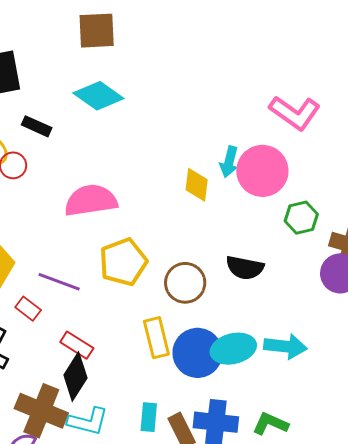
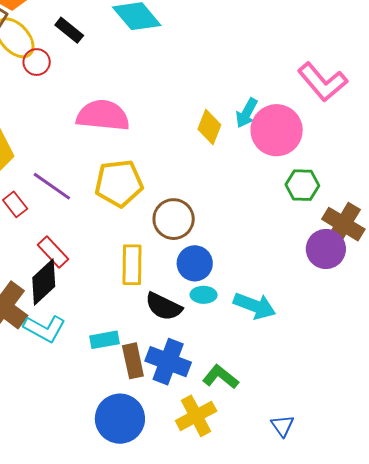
black semicircle: (245, 268) -> (164, 306), moved
cyan ellipse: (233, 349) -> (204, 295), size x0.6
blue circle: (198, 353) -> (195, 263), moved, size x0.7
cyan rectangle: (149, 417) -> (105, 340), turned 60

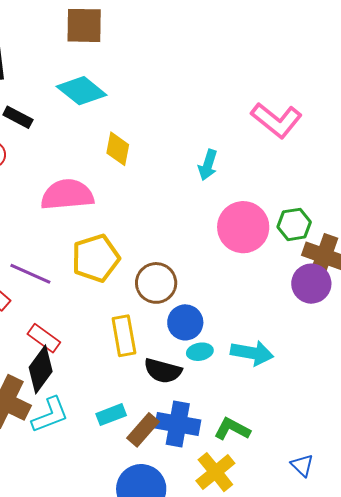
yellow diamond: (209, 127) -> (118, 149), moved
pink circle: (277, 130) -> (243, 227), moved
green hexagon: (302, 185) -> (294, 224), moved
cyan L-shape: (44, 329) -> (50, 415), turned -39
brown rectangle: (133, 361) -> (143, 430), turned 64

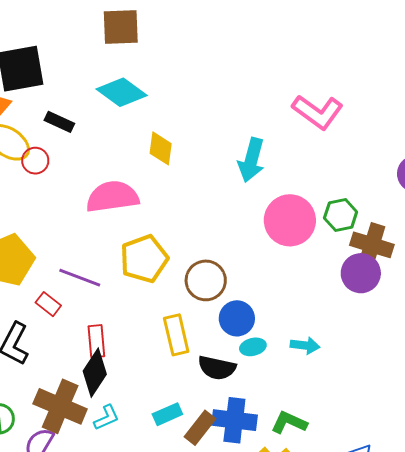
cyan arrow: (208, 165) -> (251, 160), size x1.4
red rectangle: (44, 338) -> (96, 341), turned 52
cyan arrow: (252, 353) -> (305, 345), size x0.7
cyan L-shape: (50, 415) -> (106, 418), size x0.7

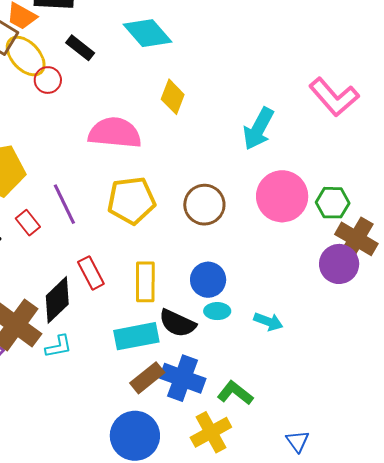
purple line: (80, 278) -> (64, 204), turned 30
brown circle: (206, 280) -> (204, 205), moved
red rectangle: (96, 341) -> (91, 273), moved, turned -36
cyan rectangle: (167, 414) -> (136, 336), moved, size x1.5

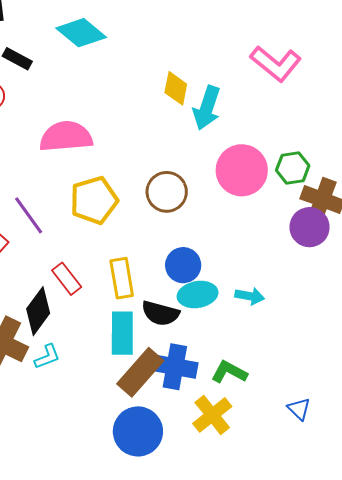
yellow diamond: (173, 97) -> (176, 88), moved
cyan ellipse: (217, 311) -> (198, 295), size x1.5
cyan rectangle: (136, 336) -> (122, 333), turned -69
brown rectangle: (147, 378) -> (140, 372), size x1.4

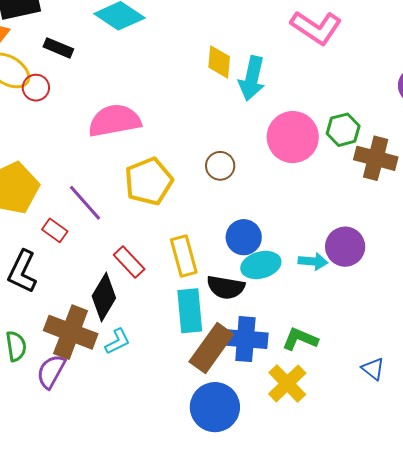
brown circle: (167, 192) -> (220, 166), size x0.7
purple circle: (309, 227) -> (345, 247), moved

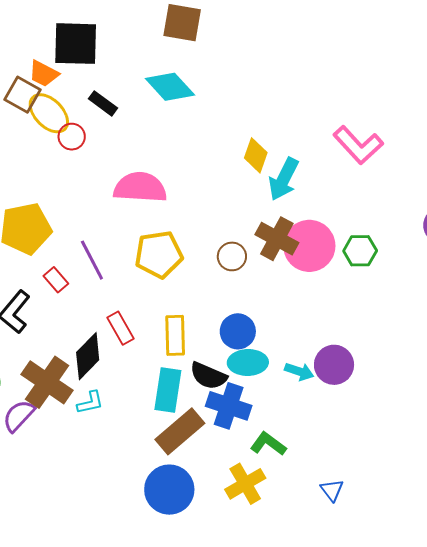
brown cross: (376, 158) -> (277, 239), moved
blue cross: (245, 339) -> (229, 406), moved

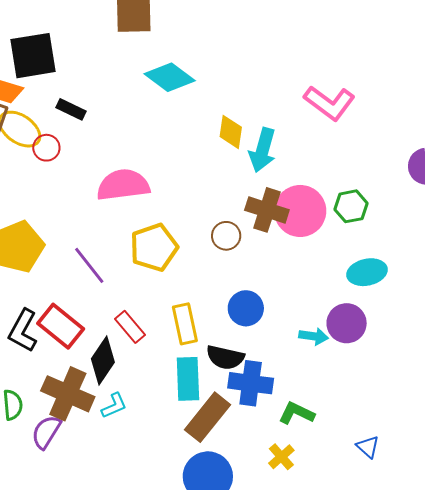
cyan diamond: (170, 87) -> (170, 77), moved
red rectangle: (56, 280) -> (61, 326), moved, size x1.8
cyan ellipse: (248, 363) -> (367, 272), moved
yellow cross: (245, 484) -> (281, 457), size x0.7

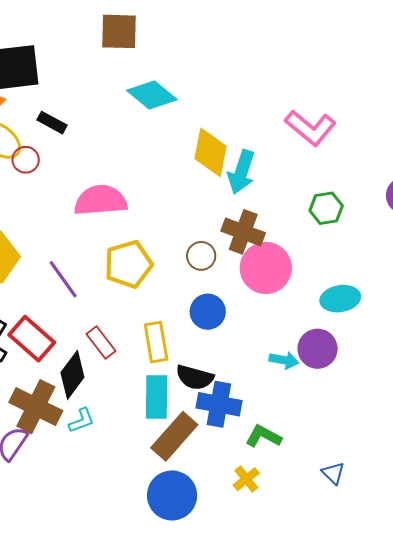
yellow diamond: (231, 132) -> (210, 152), size x1.4
green hexagon: (351, 206) -> (326, 208), moved
pink circle: (300, 211) -> (266, 268), moved
blue circle: (246, 308) -> (208, 312), moved

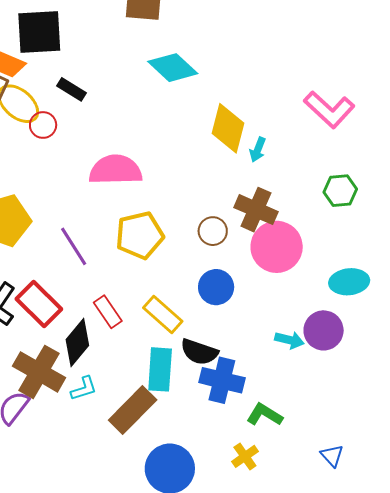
cyan arrow: (241, 172) -> (258, 150), size x0.6
yellow rectangle: (156, 342) -> (163, 314), turned -42
brown rectangle: (174, 436) -> (133, 410), moved

